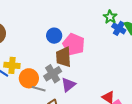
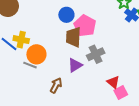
gray cross: (53, 74) -> (96, 54), moved
gray line: (39, 89) -> (30, 65), moved

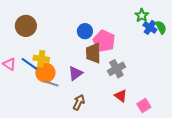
orange circle: (36, 54) -> (45, 73), moved
purple triangle: (75, 65) -> (75, 73), moved
red triangle: (113, 82) -> (121, 96), moved

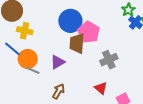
blue circle: (85, 31) -> (70, 21), size x1.5
yellow cross: (41, 59) -> (25, 31), moved
gray cross: (116, 69) -> (109, 60), moved

